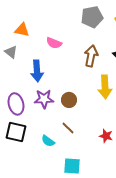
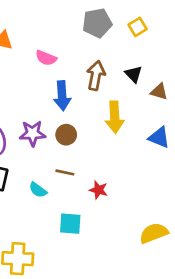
blue arrow: (37, 71) -> (62, 96), moved
brown line: (68, 128) -> (65, 172), turned -32
red star: (106, 136) -> (99, 190), moved

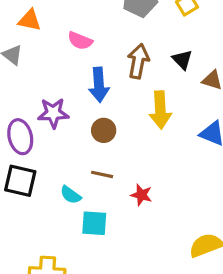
purple star: (33, 133) -> (53, 113), moved
cyan square: (70, 224) -> (94, 223), moved

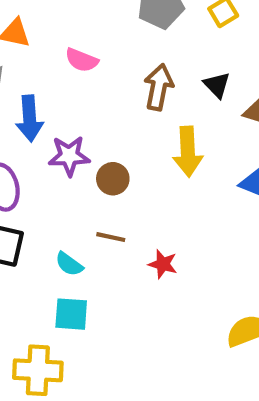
blue arrow: (99, 85) -> (30, 118), moved
purple star: (53, 113) -> (69, 156), moved
cyan square: (94, 223) -> (71, 314), moved

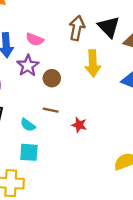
pink semicircle: (82, 60) -> (35, 39), moved
black triangle: (217, 85) -> (109, 27), size x1.5
purple star: (69, 156) -> (28, 66), turned -30

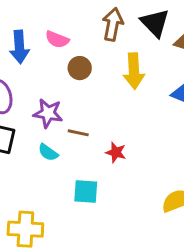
purple star: (28, 66) -> (48, 113), moved, turned -30
brown circle: (52, 78) -> (80, 68), moved
cyan square: (29, 152) -> (86, 192), moved

